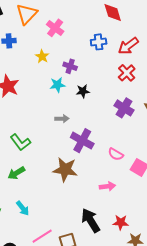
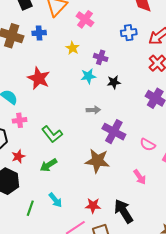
pink arrow: (107, 186) -> (140, 177), turned 63
red star: (121, 222) -> (93, 206), moved

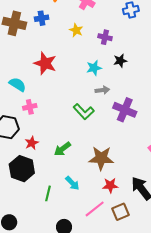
cyan star: (88, 76) -> (94, 68), moved
green L-shape: (52, 134) -> (84, 112), moved
brown star: (97, 161) -> (101, 158), moved

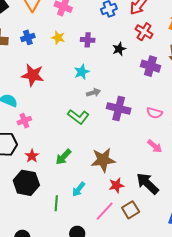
blue cross: (42, 18) -> (28, 37), moved
black star: (120, 61) -> (119, 49), moved
cyan arrow: (72, 183) -> (79, 189), turned 91

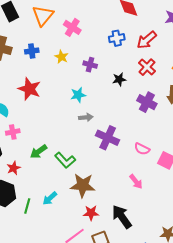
green L-shape: (78, 117) -> (65, 160), moved
green arrow: (63, 157) -> (39, 152), moved
cyan arrow: (79, 189) -> (50, 198), moved
green line: (56, 203) -> (27, 206), moved

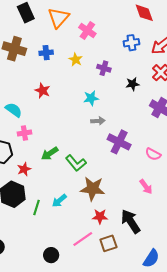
red star: (29, 89) -> (43, 91), size x0.7

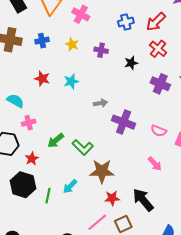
cyan star: (91, 98) -> (71, 81), moved

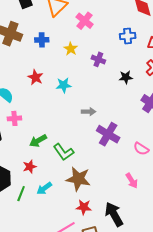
red star: (32, 159) -> (30, 167), moved

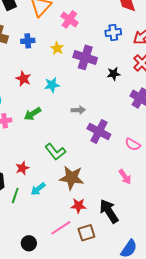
purple cross: (98, 59) -> (85, 57), size x1.6
green arrow: (38, 141) -> (33, 114), moved

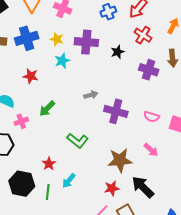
blue cross: (28, 41) -> (27, 38), size x1.6
cyan star: (52, 85) -> (62, 61), moved
brown star: (72, 178) -> (120, 160), moved

